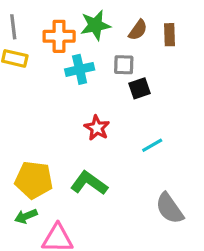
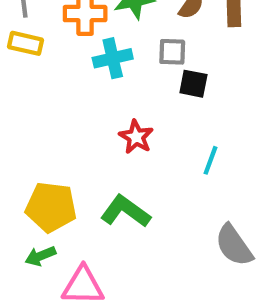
black square: (140, 88) -> (193, 84), turned 30
cyan line: (152, 145) -> (210, 160), turned -40

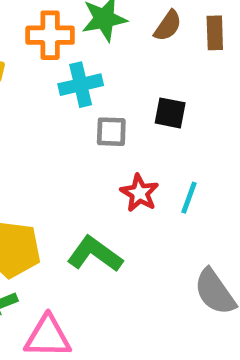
gray square: (172, 52) -> (111, 132), moved
red star: (136, 137) -> (140, 193), moved

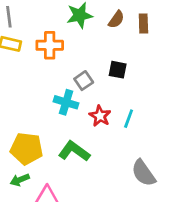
orange cross: (50, 35) -> (50, 45), moved
cyan cross: (81, 85) -> (66, 102), moved, turned 30
gray square: (111, 132) -> (84, 81), turned -36

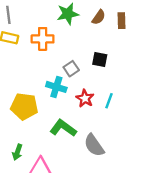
yellow pentagon: (27, 149) -> (24, 106), moved
gray semicircle: (143, 173) -> (94, 145), moved
green arrow: (20, 180) -> (17, 152), turned -49

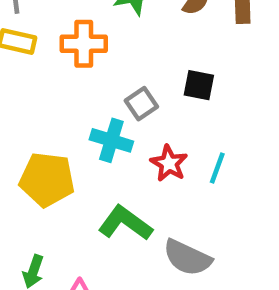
gray semicircle: (94, 145) -> (187, 258), turned -30

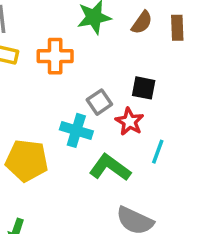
red star: (169, 163) -> (129, 122), moved
green L-shape: (125, 223) -> (110, 168), moved

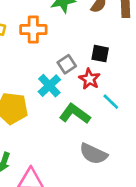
cyan cross: (76, 130) -> (49, 86), turned 30
cyan line: (158, 152) -> (111, 102), turned -66

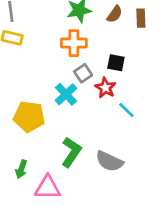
orange cross: (33, 30) -> (74, 43), moved
green L-shape: (75, 114) -> (71, 152), moved, turned 88

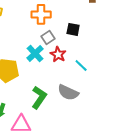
red star: (105, 88) -> (58, 54), moved
gray semicircle: (109, 161) -> (68, 92), moved

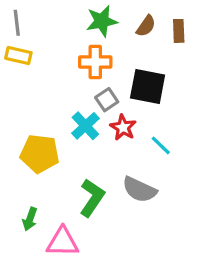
black square: (73, 29) -> (148, 87), size x1.6

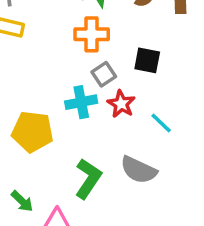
black square: (148, 87) -> (147, 60), size x0.7
cyan cross: (85, 126) -> (81, 102), turned 32
green arrow: (30, 219) -> (22, 201), turned -65

